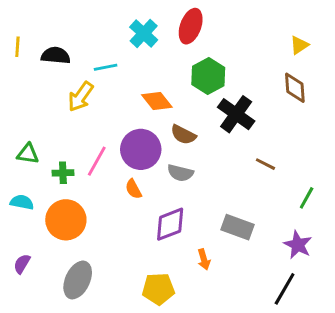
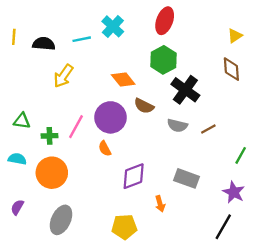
red ellipse: (191, 26) -> (165, 21), moved
cyan line: (106, 67) -> (82, 39), moved
brown line: (265, 164) -> (208, 129), turned -56
gray semicircle: (180, 173) -> (177, 125), moved

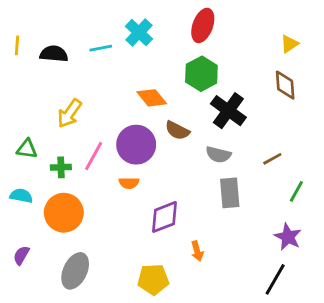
yellow arrow: (63, 76) -> (69, 113), moved
brown line: (208, 129) -> (272, 159), moved
orange semicircle: (105, 148) -> (129, 183), turned -63
gray rectangle: (186, 178) -> (230, 193), moved, turned 65

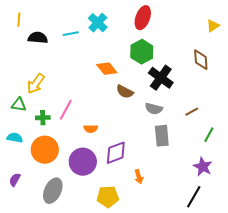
yellow triangle: (289, 44) -> (213, 26), moved
yellow line: (17, 45) -> (19, 20), moved
yellow arrow: (69, 113) -> (36, 84), moved
purple circle: (136, 145) -> (83, 162), moved

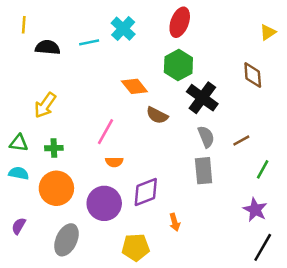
green triangle: (19, 105) -> (19, 143), moved
gray semicircle: (154, 109) -> (206, 137), moved, turned -126
pink line: (66, 110) -> (105, 132), moved
black line: (194, 197) -> (263, 247), moved

